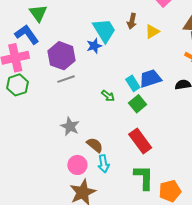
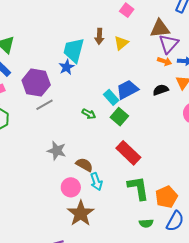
cyan trapezoid: (104, 30) -> (74, 50), turned -124

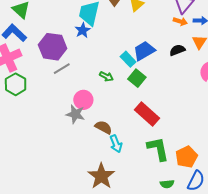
pink circle: (71, 187) -> (83, 100), moved

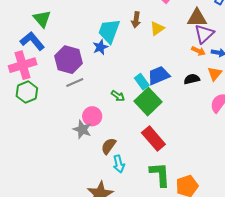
green square: (137, 78) -> (148, 102), size x1.5
brown semicircle: (103, 127) -> (109, 146), turned -90

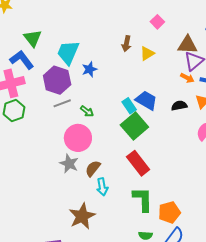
cyan trapezoid: (109, 31) -> (68, 53), moved
blue trapezoid: (159, 75) -> (146, 100), turned 50
green arrow: (118, 96) -> (87, 111), moved
pink circle: (92, 116) -> (78, 138), size x1.4
gray star: (82, 129) -> (69, 164), moved

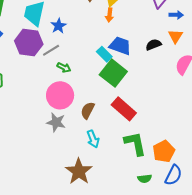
orange arrow: (187, 78) -> (109, 15), moved, turned 80
gray line: (62, 103) -> (51, 50), moved
brown semicircle: (93, 168) -> (88, 110), moved

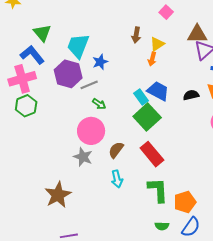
brown star: (79, 171) -> (58, 195), moved

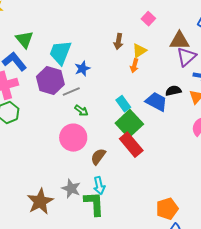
blue trapezoid: (158, 91) -> (156, 102), moved
black semicircle: (191, 95) -> (173, 91), moved
red rectangle: (152, 154) -> (131, 145), moved
gray star: (83, 157) -> (71, 189), moved
green L-shape: (158, 190) -> (94, 204), moved

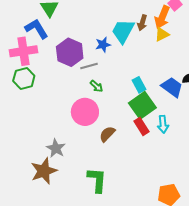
cyan trapezoid: (60, 52) -> (123, 31), moved
orange arrow: (134, 66) -> (162, 17), moved, size x1.6
red rectangle: (131, 145) -> (142, 126), size x0.7
cyan arrow: (99, 186) -> (163, 124), moved
gray star: (71, 189) -> (56, 148), moved

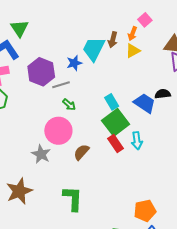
orange arrow: (162, 17) -> (132, 34), size x0.6
gray star: (56, 148) -> (41, 154), moved

